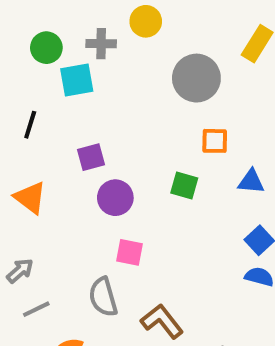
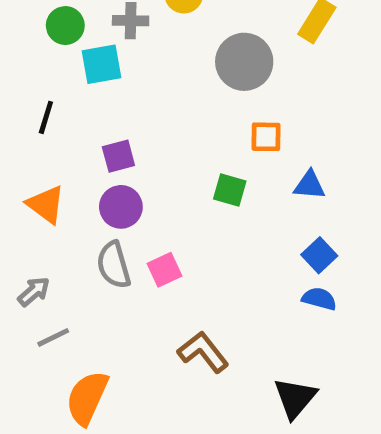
purple circle: (115, 198) -> (121, 207), moved
pink square: (130, 252) -> (164, 270), turned -36
gray semicircle: (103, 297) -> (114, 265), moved

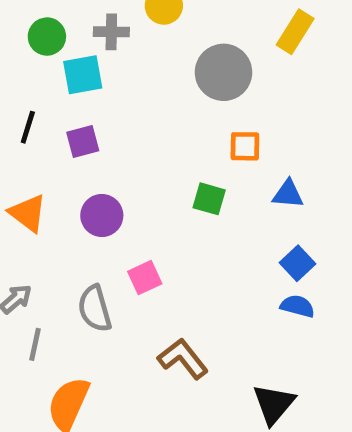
purple square: (118, 156) -> (83, 142), moved
gray semicircle: (114, 265) -> (95, 309), moved
gray line: (53, 337) -> (35, 344), turned -52

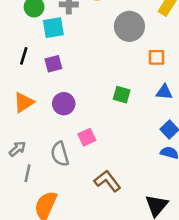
orange square: (245, 146) -> (156, 57), moved
orange triangle: (28, 213) -> (24, 102), turned 50

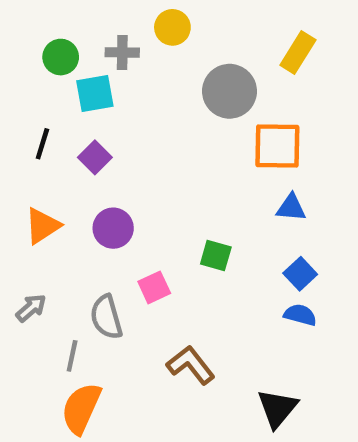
orange square: (156, 57) -> (277, 146), size x1.6
purple square: (53, 64) -> (95, 157), turned -30
green square: (122, 95) -> (216, 255), moved
gray line: (28, 173) -> (72, 356), moved

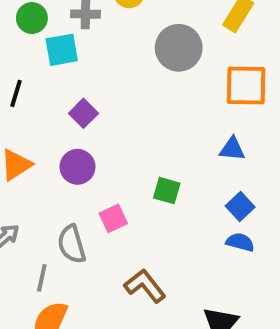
orange square: (277, 146) -> (246, 85), moved
purple square: (95, 157) -> (83, 113), moved

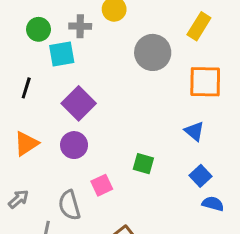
purple square: (83, 113) -> (79, 103), size x1.5
blue triangle: (232, 149) -> (194, 131), turned 35
blue semicircle: (240, 242) -> (213, 204), moved

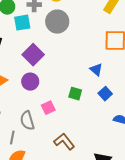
gray circle: (153, 52) -> (57, 22), moved
blue triangle: (194, 131) -> (96, 70), moved
blue square: (201, 176) -> (105, 94), moved

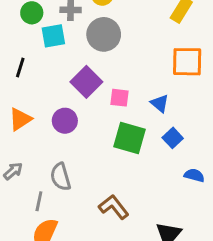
purple square: (33, 55) -> (86, 82), moved
green square: (75, 94) -> (130, 138), size x1.6
pink square: (48, 108) -> (119, 98), moved, turned 32

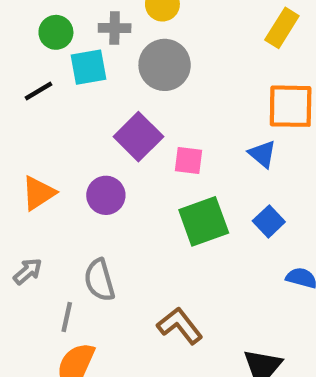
black line: (20, 67) -> (39, 91), moved, turned 42
blue triangle: (160, 103) -> (262, 154), moved
green square: (130, 138) -> (204, 221), turned -36

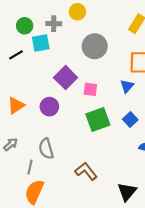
gray circle: (165, 65) -> (95, 46), moved
blue triangle: (262, 154) -> (127, 86), turned 32

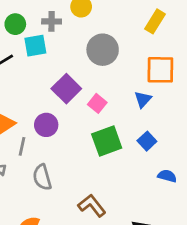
pink square: (90, 89) -> (97, 103), turned 32
gray line: (30, 167) -> (22, 146), moved

